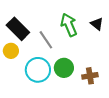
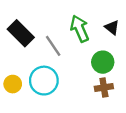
yellow circle: (11, 51) -> (13, 84), moved
green circle: (64, 68) -> (103, 62), moved

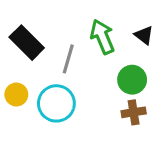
gray line: (53, 46) -> (68, 59), turned 50
yellow circle: (13, 84) -> (16, 95), moved

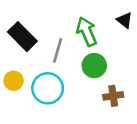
black triangle: (144, 35) -> (125, 20), moved
green circle: (132, 80) -> (94, 66), moved

